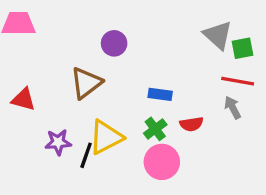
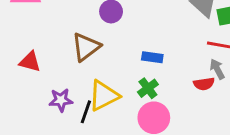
red semicircle: (191, 124) -> (204, 84), moved

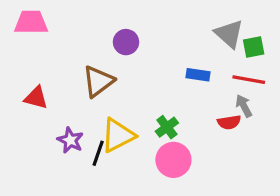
blue rectangle: (152, 57) -> (198, 75), moved
purple star: (61, 100) -> (70, 140), turned 30

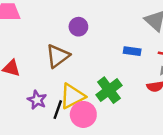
green cross: (167, 127) -> (109, 90), size x1.5
pink circle: (173, 160) -> (83, 114), moved

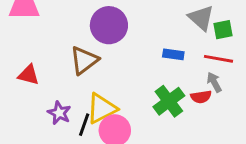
purple circle: (78, 27) -> (109, 25), size x1.6
green cross: (109, 90) -> (169, 101), moved

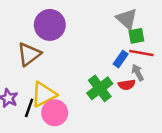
green square: (223, 30) -> (136, 36), moved
blue rectangle: (173, 54) -> (121, 59), moved, turned -63

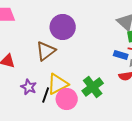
blue rectangle: (121, 59) -> (121, 55), turned 72
green cross: (100, 88) -> (93, 87), moved

